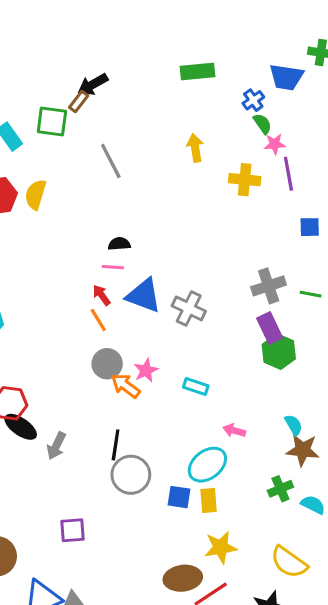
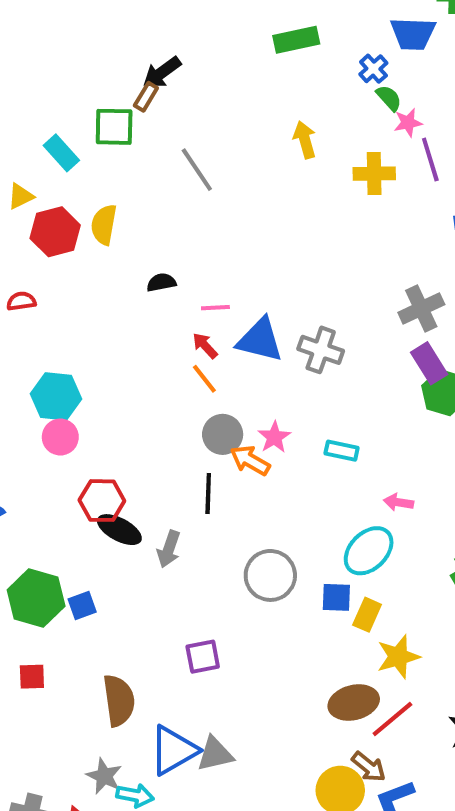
black semicircle: (119, 244) -> (161, 282), moved
black line: (116, 445) -> (208, 494), moved
yellow rectangle: (209, 500) -> (367, 615), moved, turned 35

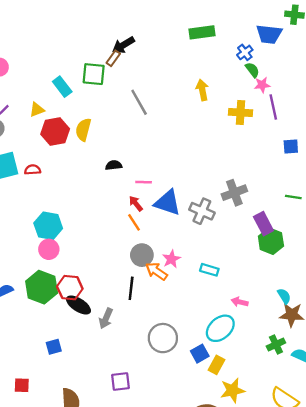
gray cross: (421, 309) -> (234, 193), moved
blue square: (336, 597) -> (200, 354), turned -36
green hexagon: (36, 598) -> (42, 287), moved

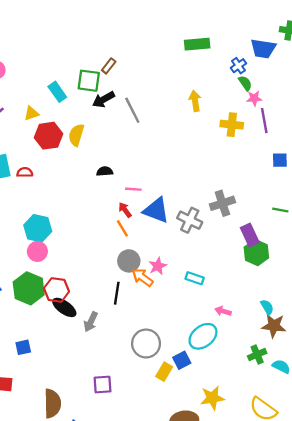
black arrow: (123, 45) -> (104, 99), moved
blue square: (54, 347) -> (23, 347), moved
yellow rectangle: (217, 365) -> (164, 372), moved

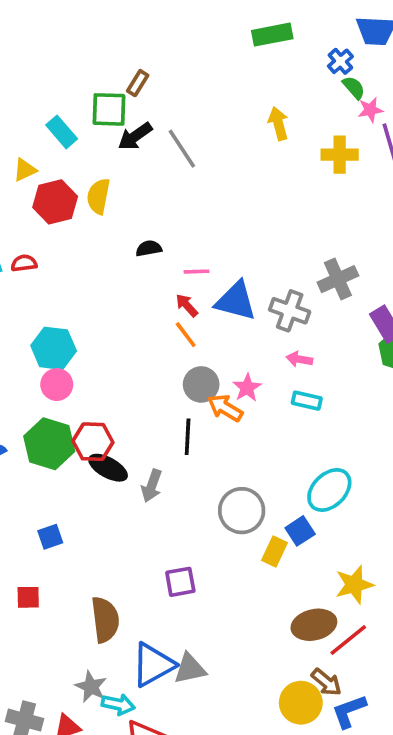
pink arrow: (223, 311) -> (299, 359), moved

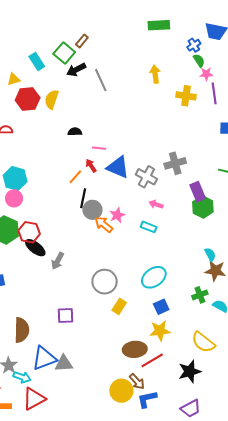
green square: (109, 109) -> (64, 53), turned 30
orange line: (186, 335) -> (75, 177), moved, turned 70
pink arrow: (299, 359) -> (156, 204), moved
black line: (188, 437) -> (83, 198), moved
blue square: (300, 531) -> (161, 307), moved

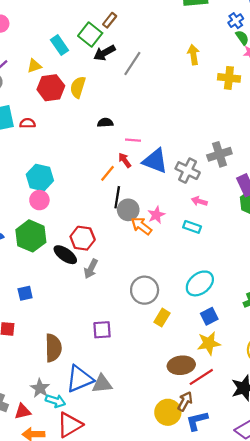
gray line: (101, 80) -> (132, 64), turned 60
red hexagon: (29, 232) -> (83, 238), moved
brown arrow: (137, 382) -> (185, 401), turned -108

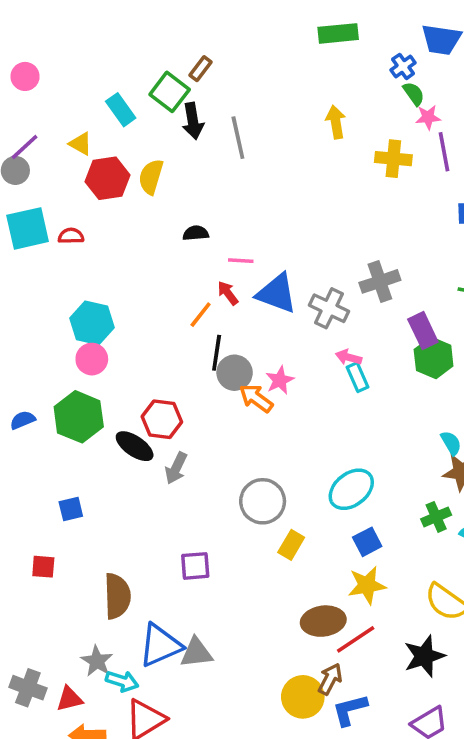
black arrow: (104, 53) -> (193, 121), turned -70
gray line: (132, 64) -> (238, 138), turned -45
yellow triangle: (34, 66) -> (81, 144), turned 49
cyan rectangle: (192, 227) -> (357, 377), moved, turned 48

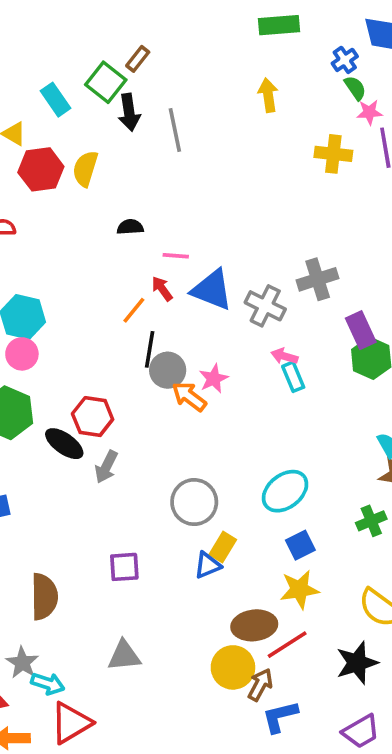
yellow arrow: (336, 122) -> (268, 95), moved
blue triangle: (160, 645) -> (208, 565), moved, size x0.6
yellow circle: (303, 697) -> (233, 667), moved

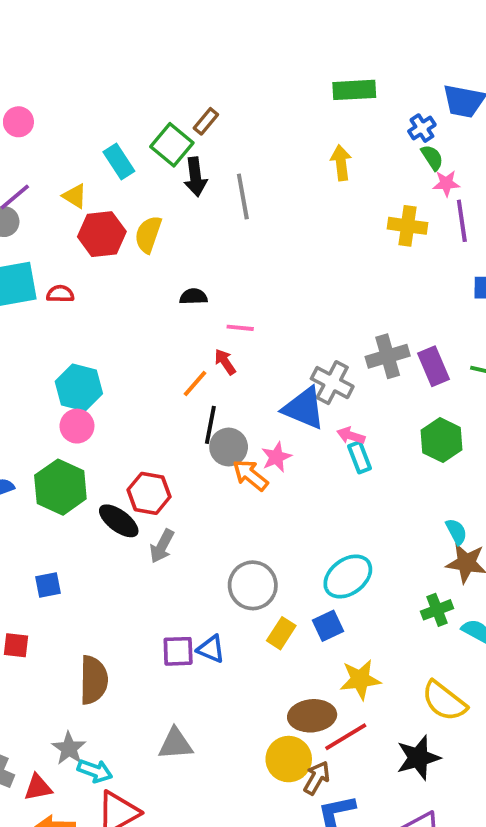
blue triangle: (212, 290) -> (304, 408), moved
purple rectangle: (361, 330) -> (433, 366), moved
blue square: (300, 545) -> (328, 626), moved
blue triangle: (208, 565) -> (211, 649), moved, turned 44

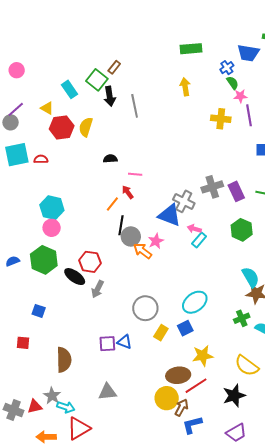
cyan rectangle: (359, 457) -> (199, 240), turned 63
cyan semicircle: (456, 532) -> (251, 277), size x1.5
blue square: (48, 585) -> (39, 311), turned 32
red triangle: (38, 787) -> (35, 406), moved

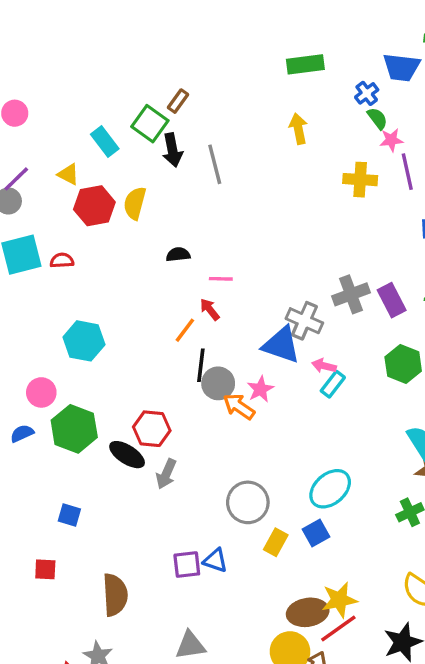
pink circle: (52, 228) -> (41, 392), moved
yellow star: (203, 356) -> (339, 600), moved

